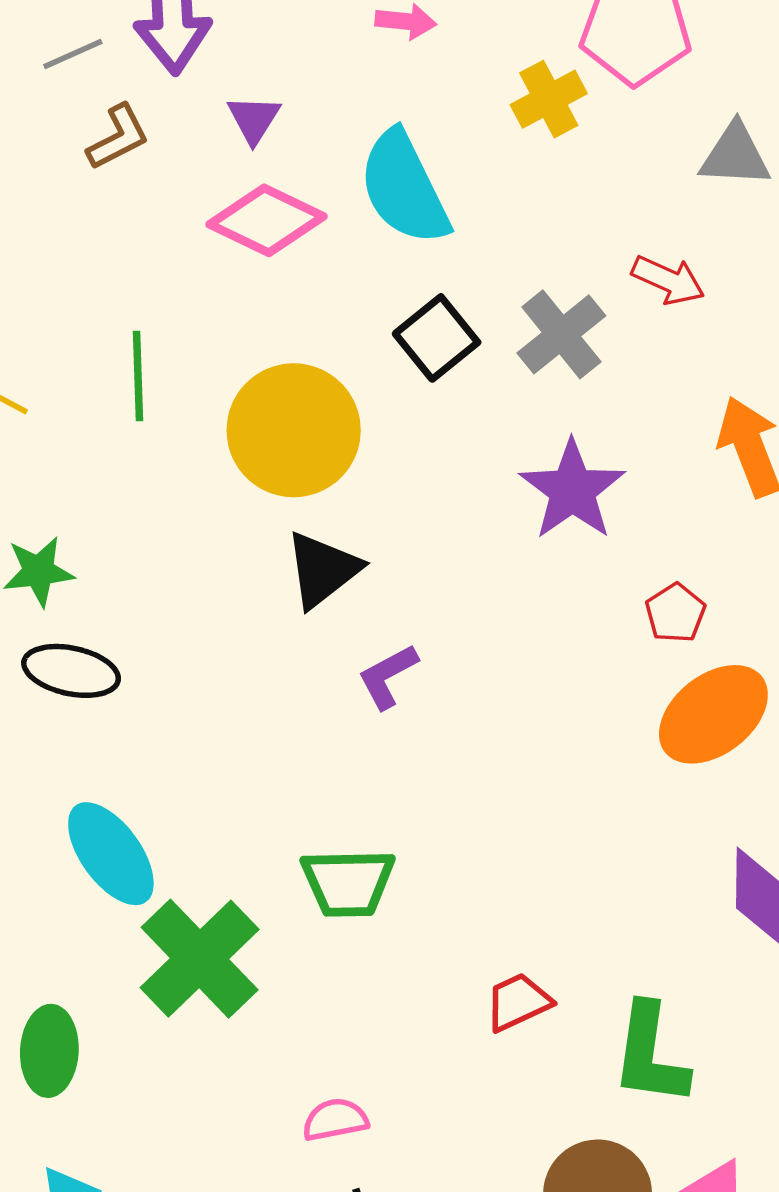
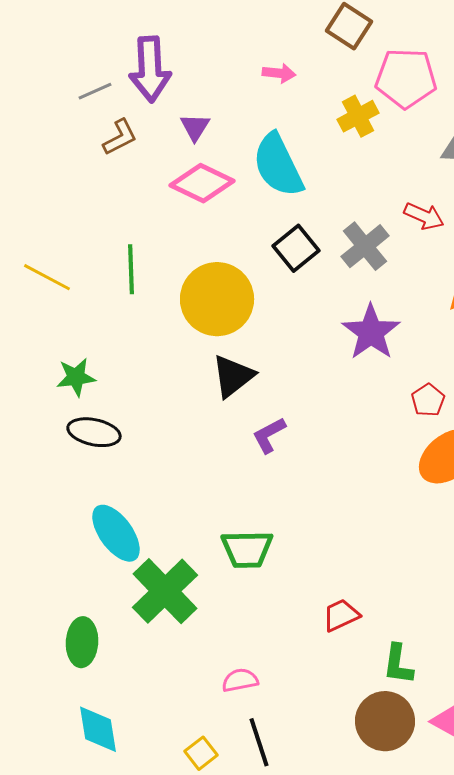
green L-shape: (650, 1055) -> (398, 664), moved, size x0.7

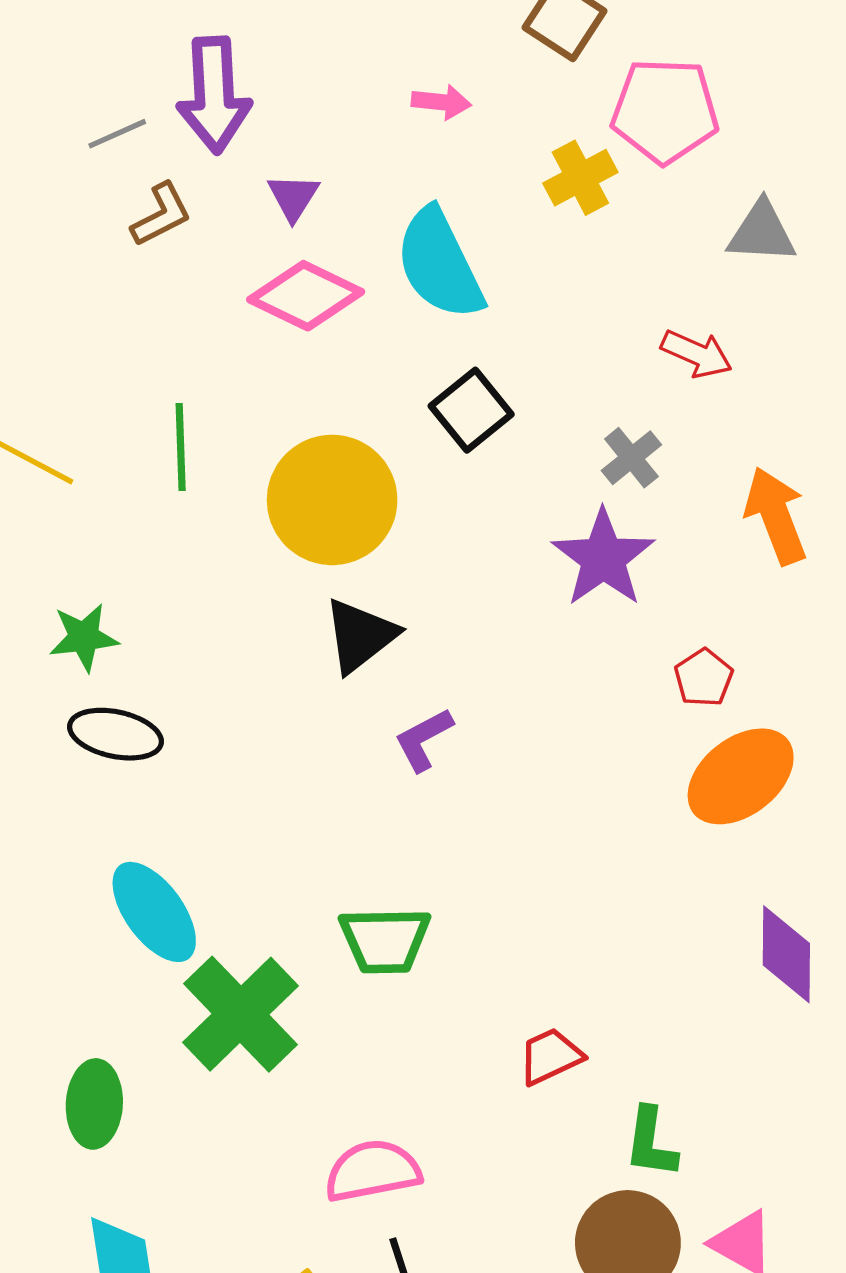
gray cross: (365, 246) -> (631, 458), moved, size x0.7
pink semicircle: (240, 680) -> (373, 1171), size x1.5

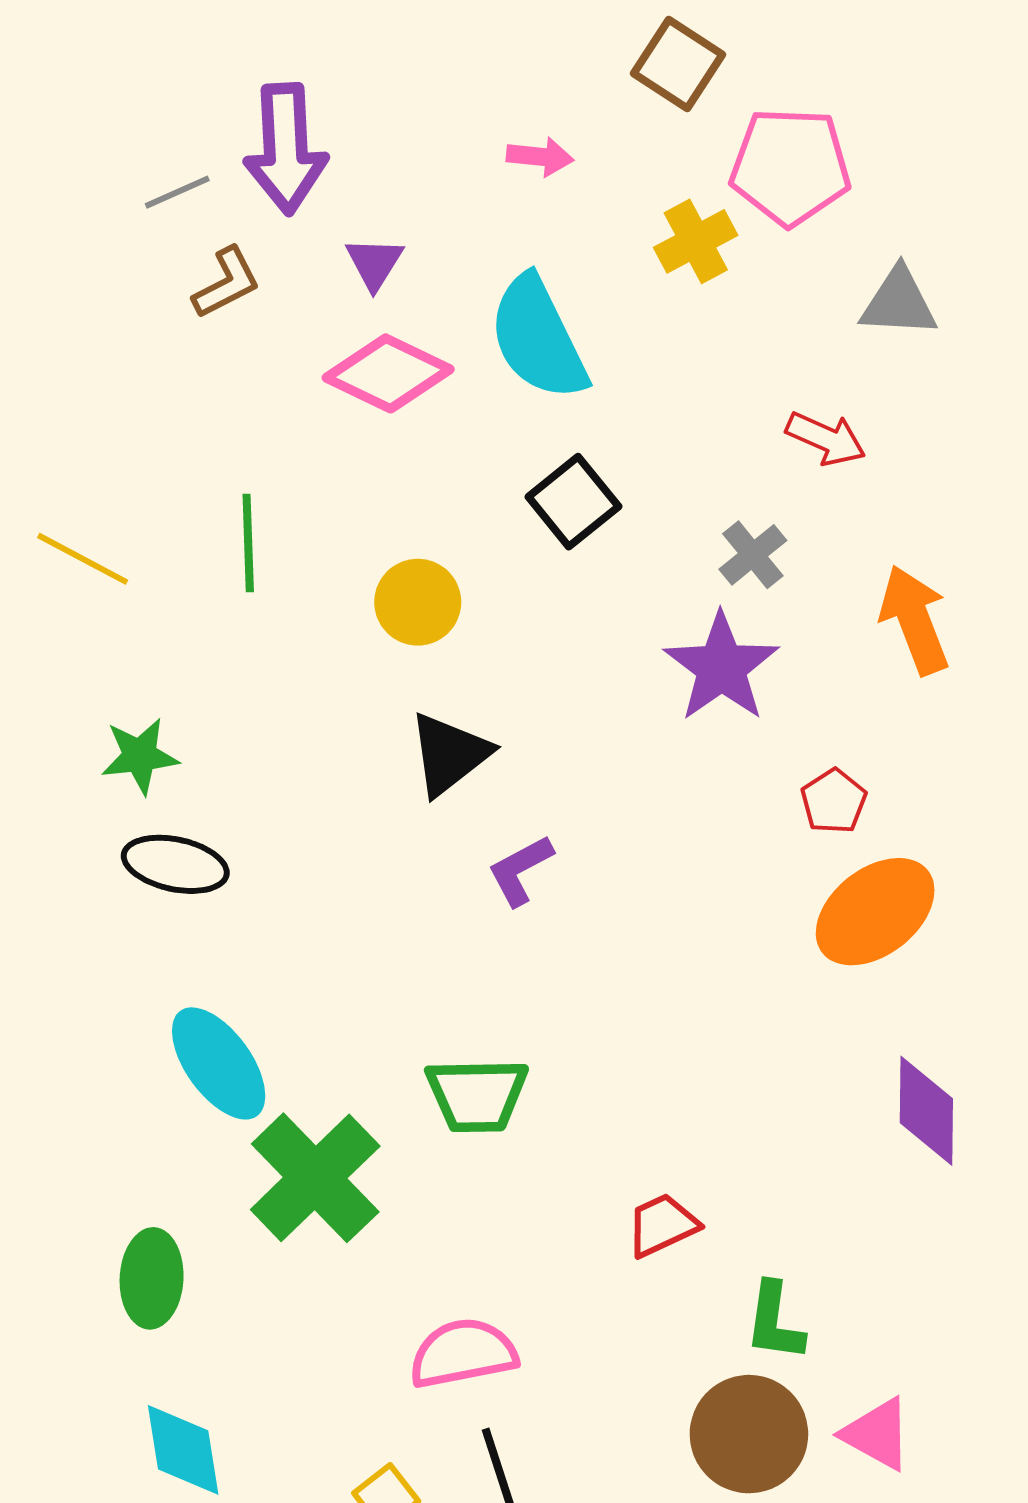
yellow circle: (332, 500) -> (418, 602), size x0.6

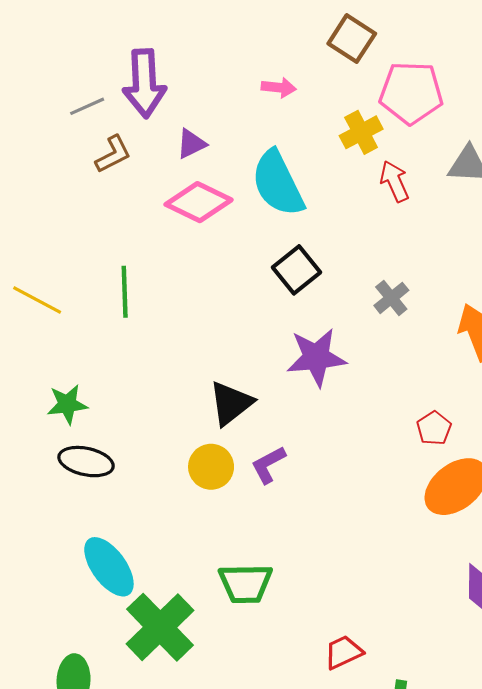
purple triangle: (374, 263) -> (191, 144), turned 32
red arrow: (826, 439) -> (394, 181), moved, turned -138
yellow circle: (418, 602) -> (211, 467), moved
purple star: (721, 667) -> (316, 357), moved, turned 30

